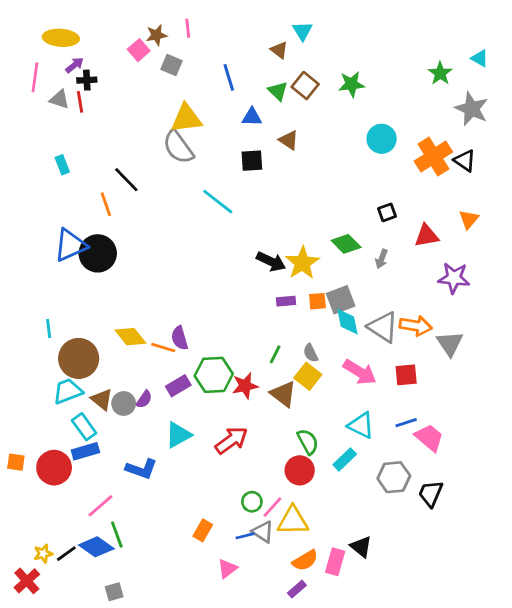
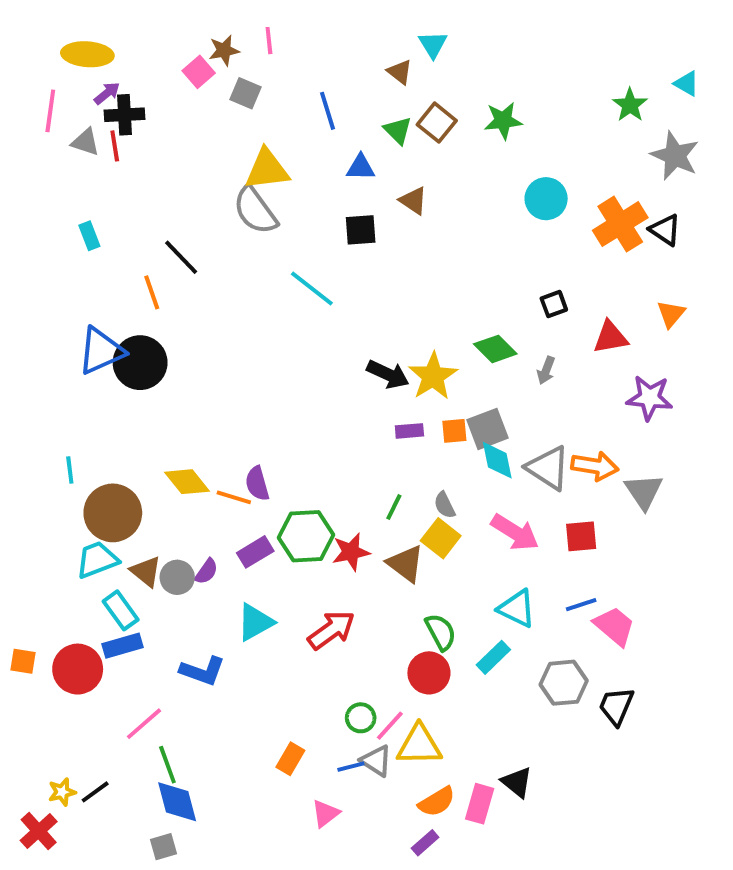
black cross: (87, 80) -> (124, 115), size x1.4
blue diamond: (96, 547) -> (177, 802), moved, turned 40

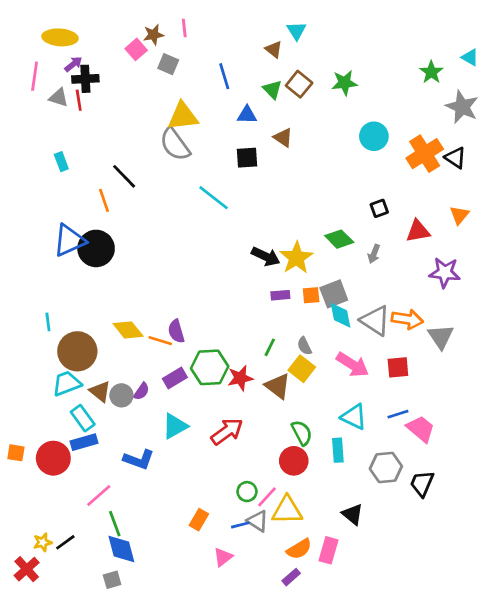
cyan rectangle: (493, 657) -> (338, 450), turned -50
black triangle: (517, 782) -> (353, 514), moved

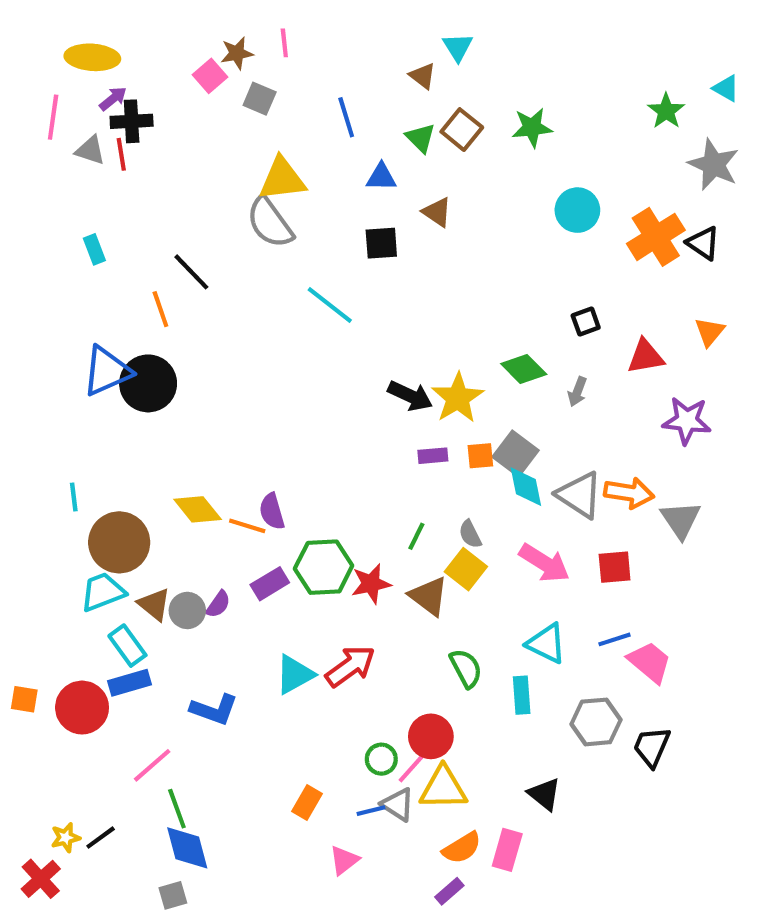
gray square: (334, 294) -> (515, 454), turned -32
cyan triangle: (175, 426) -> (295, 674), moved
red circle: (294, 461) -> (431, 736), moved

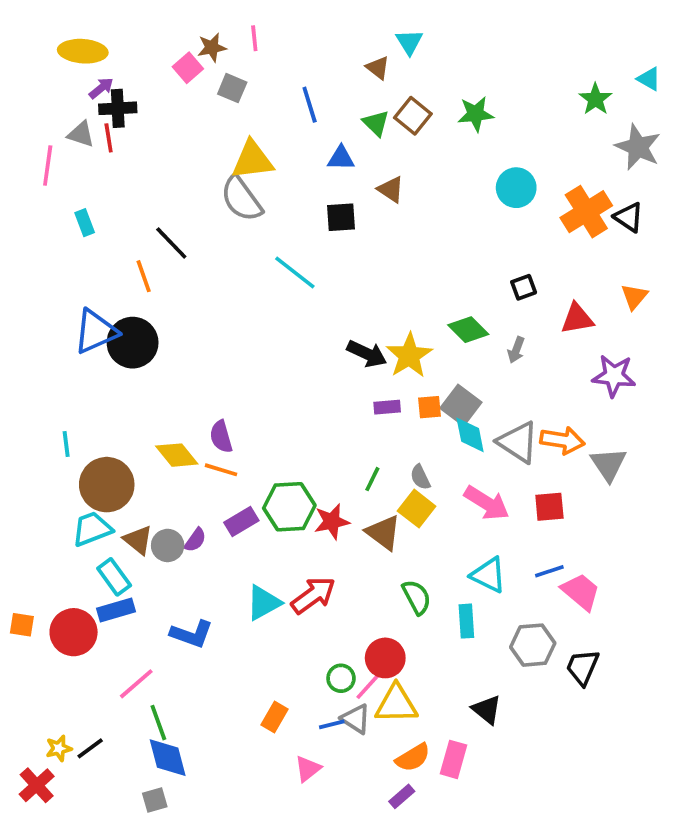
pink line: (53, 117) -> (48, 166), moved
purple semicircle: (272, 511) -> (221, 437), moved

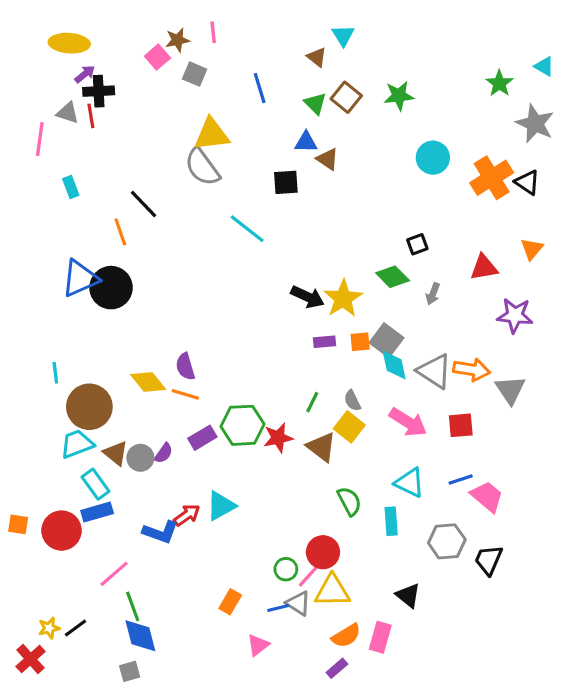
blue triangle: (341, 158) -> (306, 142), moved
black square: (524, 287) -> (417, 244), moved
red arrow: (313, 595) -> (187, 515), moved, size x0.7

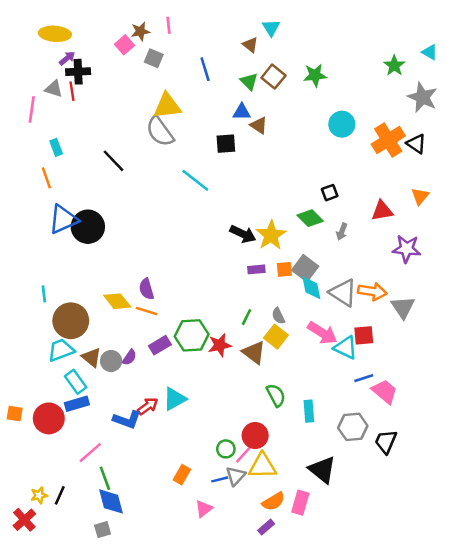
orange line: (120, 232) -> (46, 178), moved
cyan triangle: (410, 483) -> (345, 348), moved
black triangle: (408, 596) -> (322, 470), size x1.4
gray triangle: (298, 603) -> (236, 476), turned 40
black line: (75, 628) -> (60, 495), turned -30

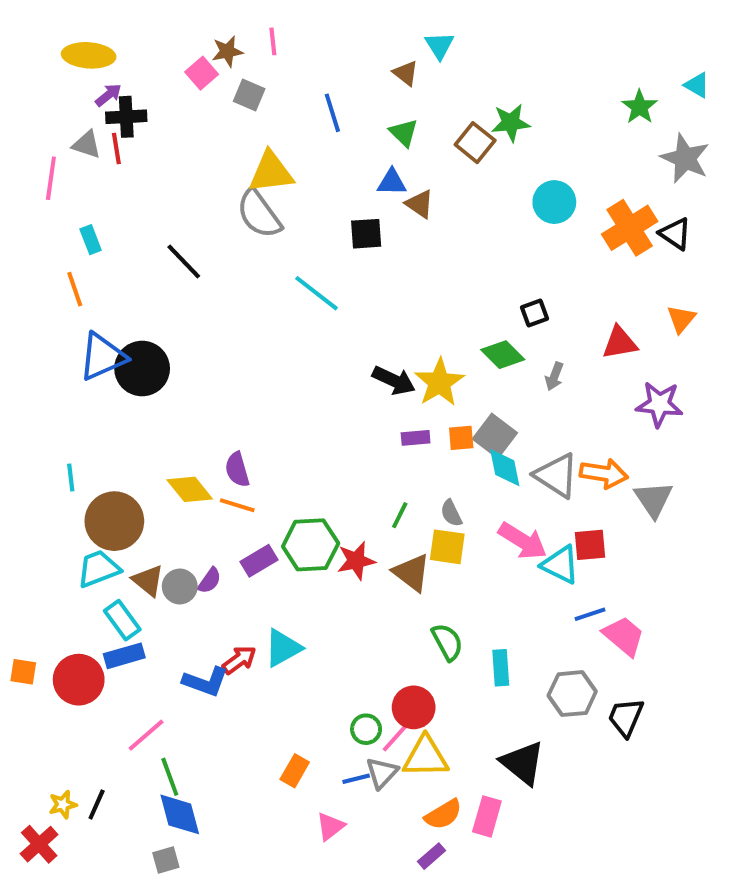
brown square: (273, 77) -> (475, 143), moved
yellow square: (276, 337) -> (447, 547), turned -30

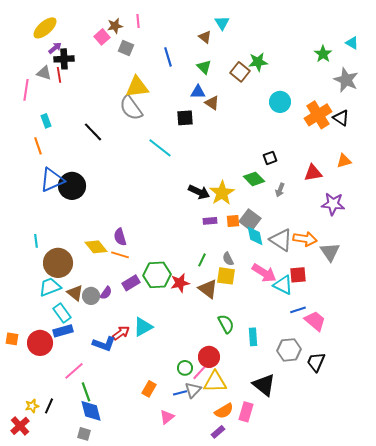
yellow ellipse: (89, 55) -> (45, 28), turned -45
orange triangle: (681, 319) -> (344, 161), turned 35
gray square: (166, 860) -> (84, 434), turned 32

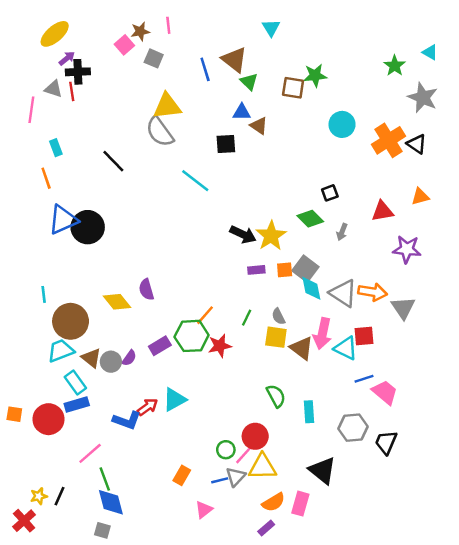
brown triangle: (205, 37) -> (234, 60), moved, size x1.6
brown square: (240, 72) -> (293, 88), turned -30
orange line: (120, 255) -> (205, 315), moved, turned -66
pink arrow: (264, 273) -> (322, 334), turned 70
brown triangle: (208, 289) -> (302, 348), moved

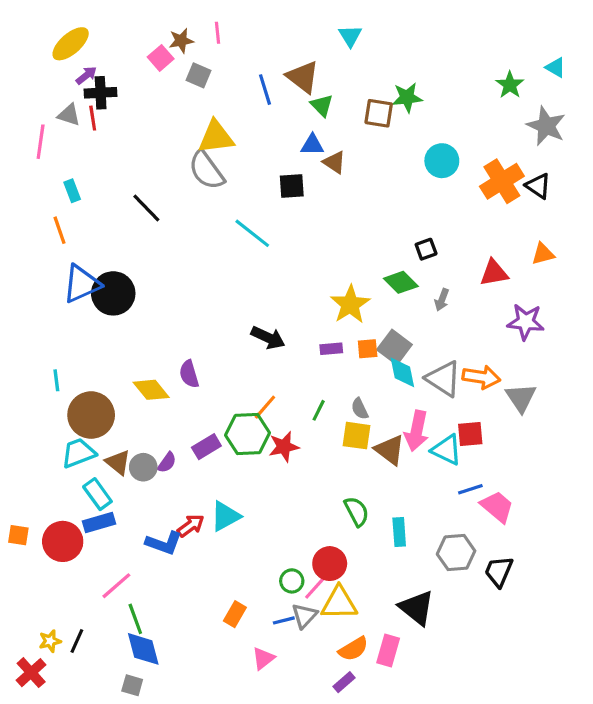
black arrow: (243, 234) -> (268, 338), moved

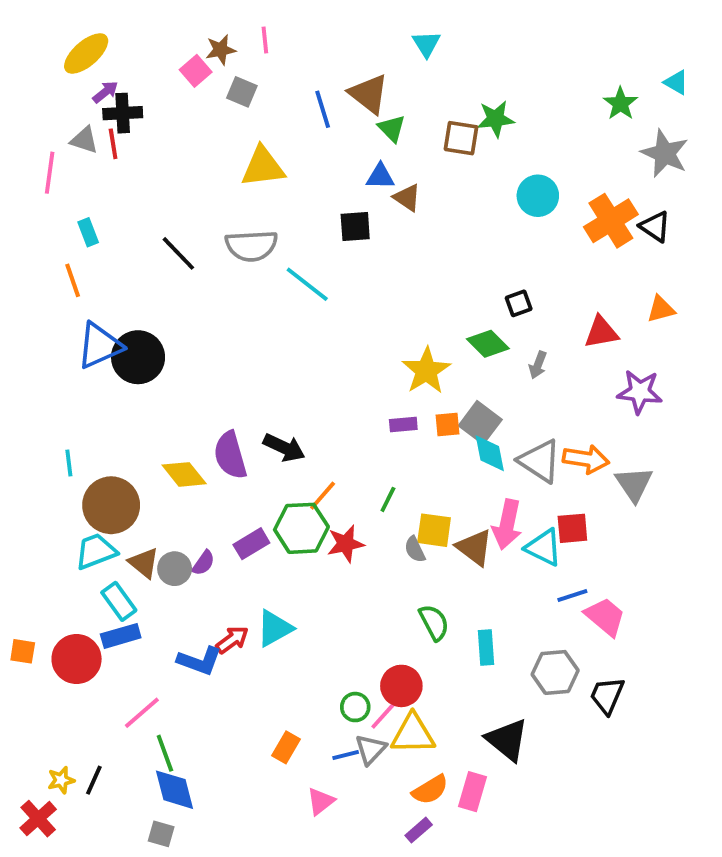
gray semicircle: (206, 170) -> (251, 246), moved, turned -57
black arrow: (268, 338) -> (284, 448), moved
purple semicircle: (189, 374) -> (230, 455), size x1.4
gray semicircle: (360, 409) -> (415, 549), moved

